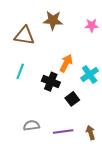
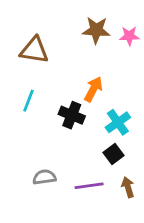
brown star: (53, 20) -> (96, 30), moved
cyan cross: (90, 74) -> (118, 122), moved
black square: (72, 99) -> (114, 154), moved

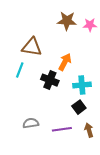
brown triangle: (34, 50) -> (32, 47), moved
cyan cross: (118, 122) -> (82, 85), turned 30

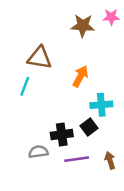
pink star: (90, 25) -> (111, 17), moved
black cross: (50, 80) -> (62, 134), moved, turned -30
black square: (79, 107) -> (89, 127), moved

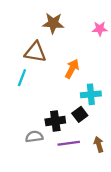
pink star: (111, 17) -> (100, 29), moved
brown star: (83, 26) -> (53, 23), moved

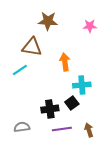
orange arrow: (72, 69) -> (65, 62), turned -36
cyan line: (22, 78) -> (20, 70), turned 35
gray semicircle: (34, 137) -> (22, 127), moved

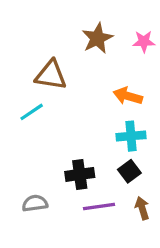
brown star: (48, 21) -> (97, 38), moved, turned -30
orange arrow: (65, 62) -> (128, 96), moved, turned -66
black square: (72, 103) -> (129, 171), moved

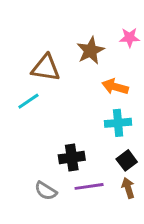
brown star: (97, 38) -> (91, 51), moved
black square: (129, 171) -> (127, 160), moved
gray semicircle: (35, 203) -> (46, 191), moved, turned -140

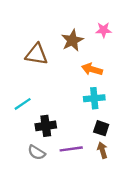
cyan line: (28, 101) -> (23, 104), moved
black cross: (72, 158) -> (46, 126), moved
black square: (127, 160) -> (101, 128), turned -35

